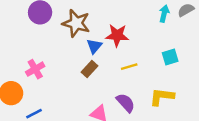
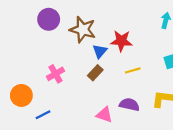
pink cross: (35, 69) -> (55, 74), moved
purple semicircle: (126, 103) -> (129, 105), turned -36

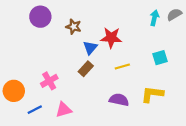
brown star: (83, 30) -> (74, 27), size x0.6
pink cross: (55, 74) -> (49, 81), moved
pink triangle: (104, 115) -> (64, 110), moved, turned -35

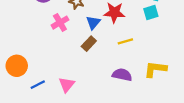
cyan square: (160, 58) -> (151, 13), moved
pink cross: (49, 81) -> (60, 23), moved
pink triangle: (64, 110) -> (67, 85), turned -35

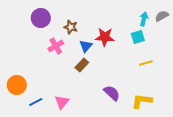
yellow line: (125, 41) -> (146, 63), moved
yellow L-shape: (155, 69) -> (142, 101), moved
purple semicircle: (122, 75) -> (112, 93), turned 30

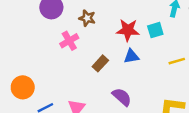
cyan square: (138, 37) -> (155, 30), moved
blue triangle: (86, 46) -> (131, 56), moved, turned 40
purple semicircle: (112, 93) -> (122, 97), moved

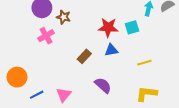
brown star: (87, 18) -> (64, 17), moved
pink cross: (69, 41) -> (46, 36), moved
yellow line: (177, 61) -> (144, 63), moved

